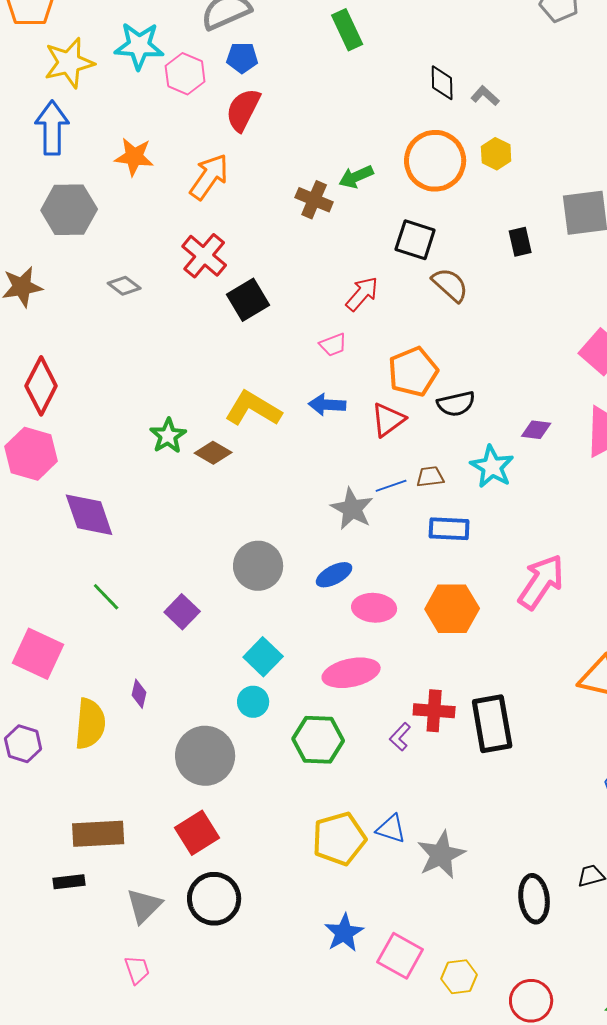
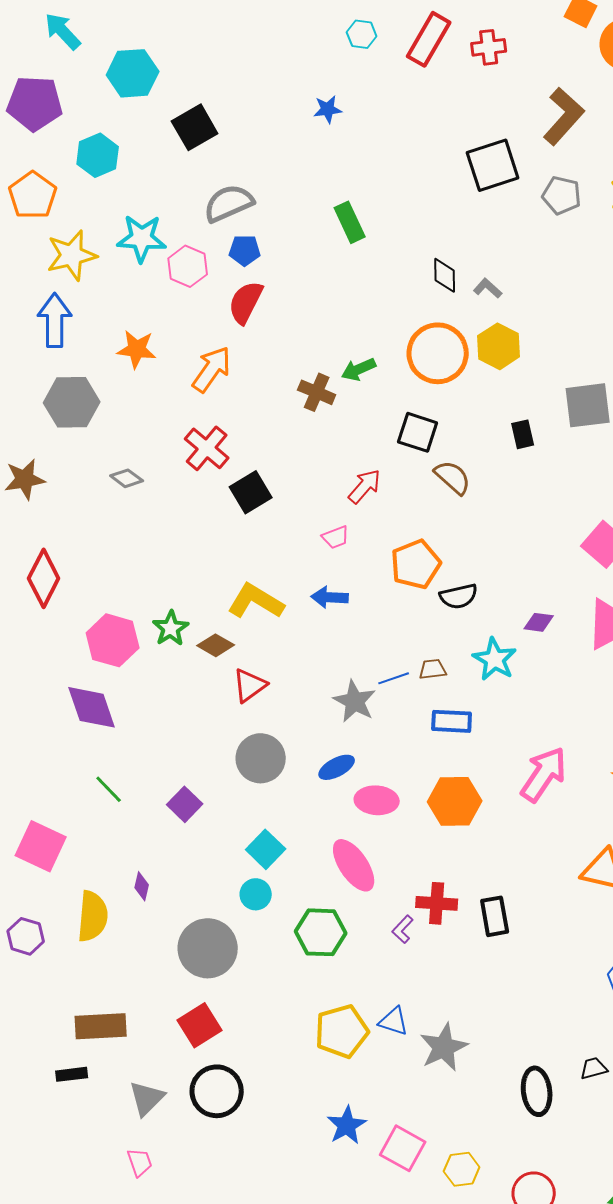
yellow hexagon: (496, 154) -> (499, 346), size x1.4
red triangle: (388, 420) -> (250, 685), moved
pink hexagon: (31, 454) -> (113, 640), moved
pink ellipse: (351, 673) -> (354, 865), turned 68
black rectangle: (492, 724) -> (495, 916), size x0.7

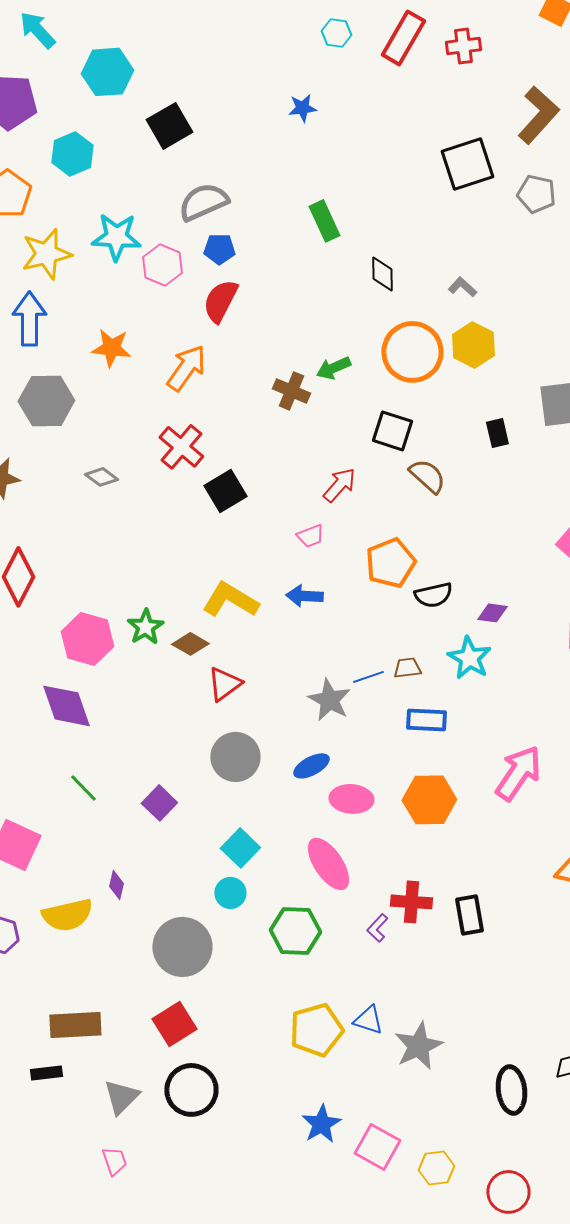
black diamond: (445, 275) -> (382, 274), moved
purple diamond: (539, 622) -> (492, 613), moved
yellow semicircle: (93, 916) -> (67, 915), turned 72

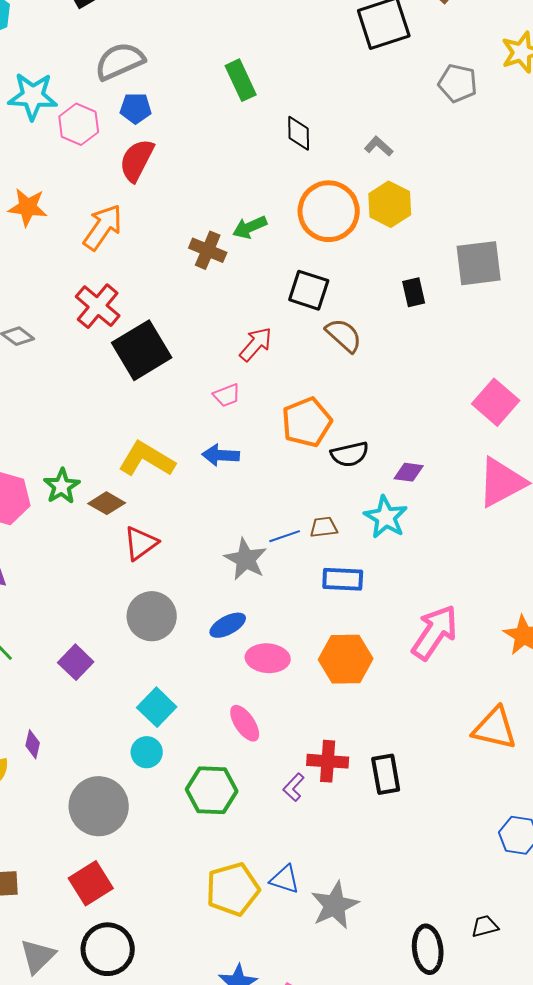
gray pentagon: (536, 194) -> (458, 83), moved
black square: (225, 491) -> (142, 350), size x1.4
pink ellipse: (328, 864) -> (245, 723), size x0.7

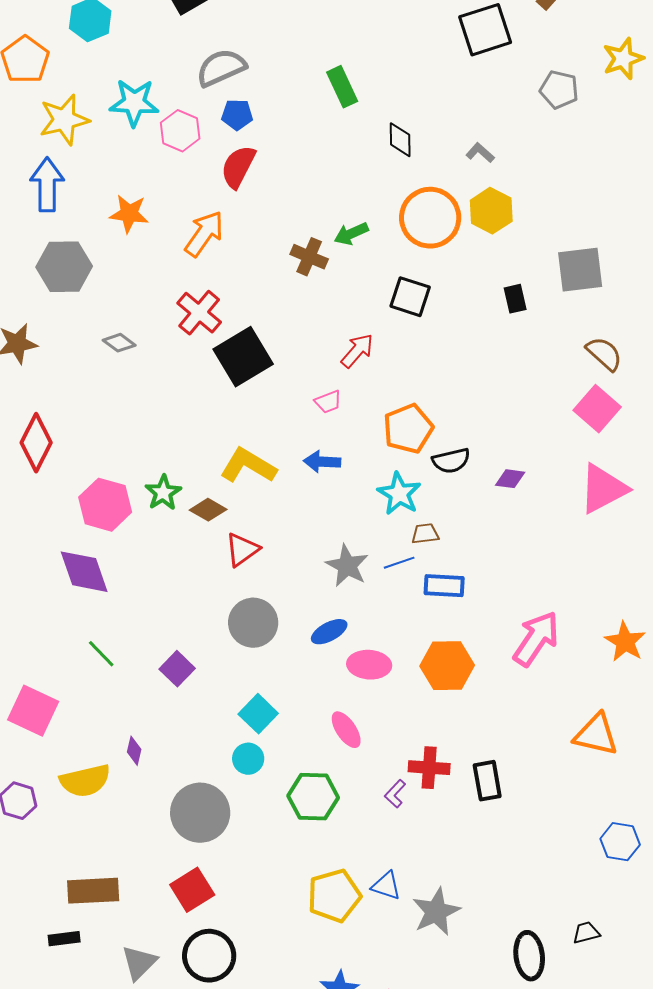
brown semicircle: (344, 335) -> (604, 354), moved
cyan star: (386, 517) -> (399, 494), moved
blue line: (285, 536) -> (399, 563), moved

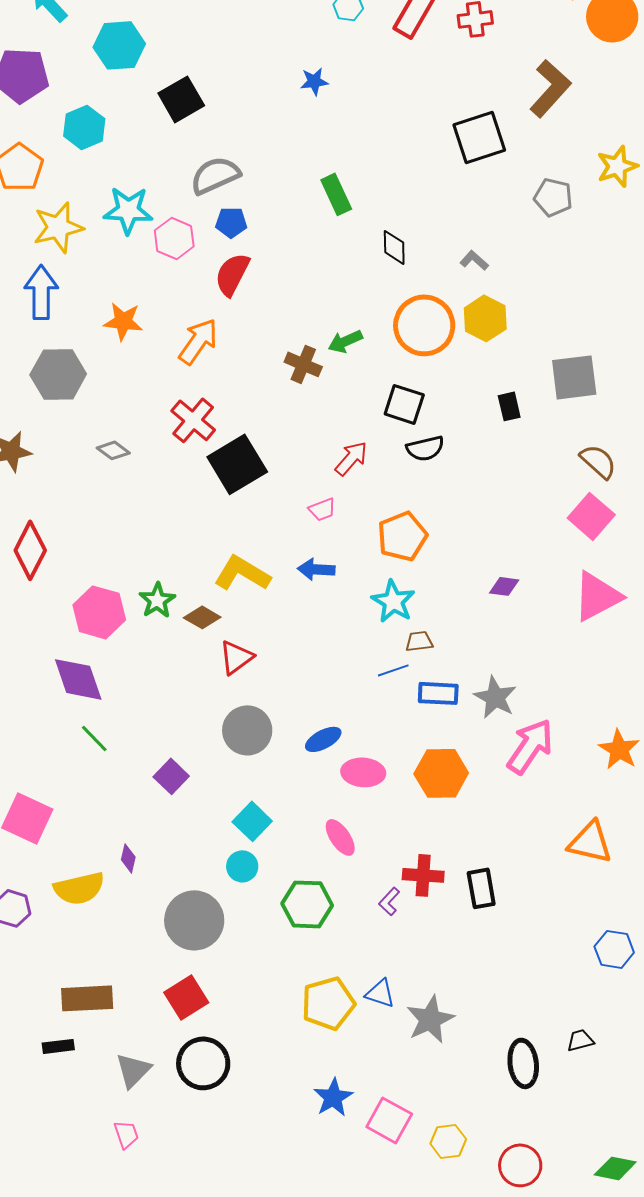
black semicircle: (451, 461) -> (425, 448), moved
gray star: (347, 566) -> (495, 697), moved
green line: (101, 654) -> (94, 738), moved

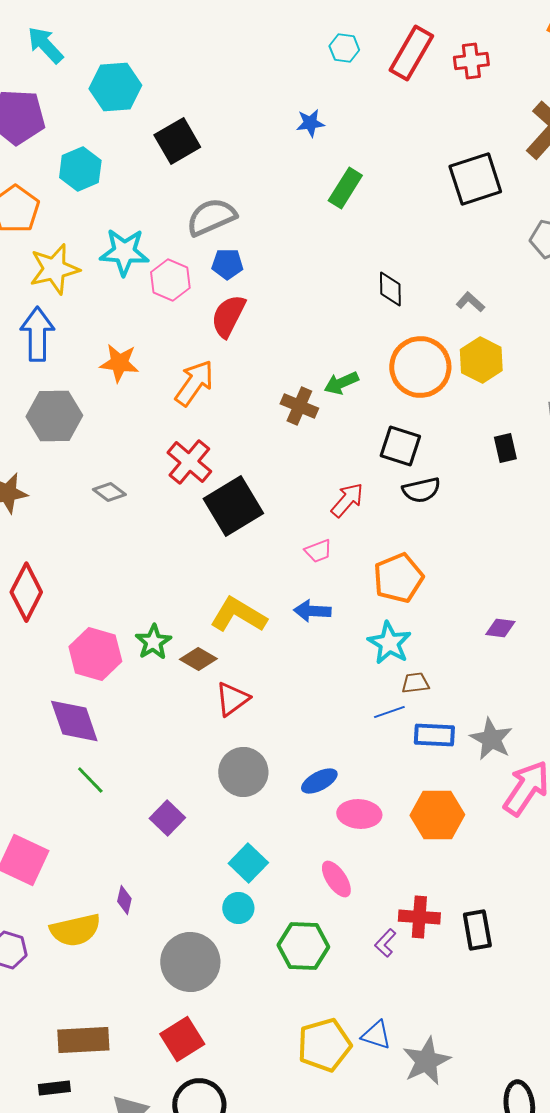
green rectangle: (336, 194) -> (345, 188), moved, turned 57

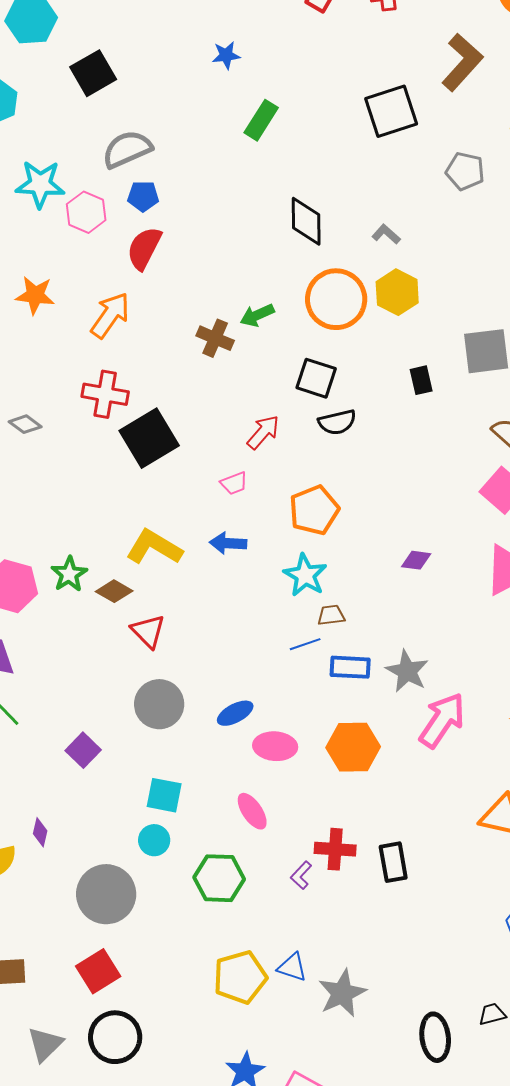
black diamond: (390, 289) -> (306, 221), size x1.4
red cross: (189, 462) -> (105, 394), turned -30
red triangle: (232, 699) -> (148, 631), turned -39
cyan square: (248, 863) -> (164, 795), turned -33

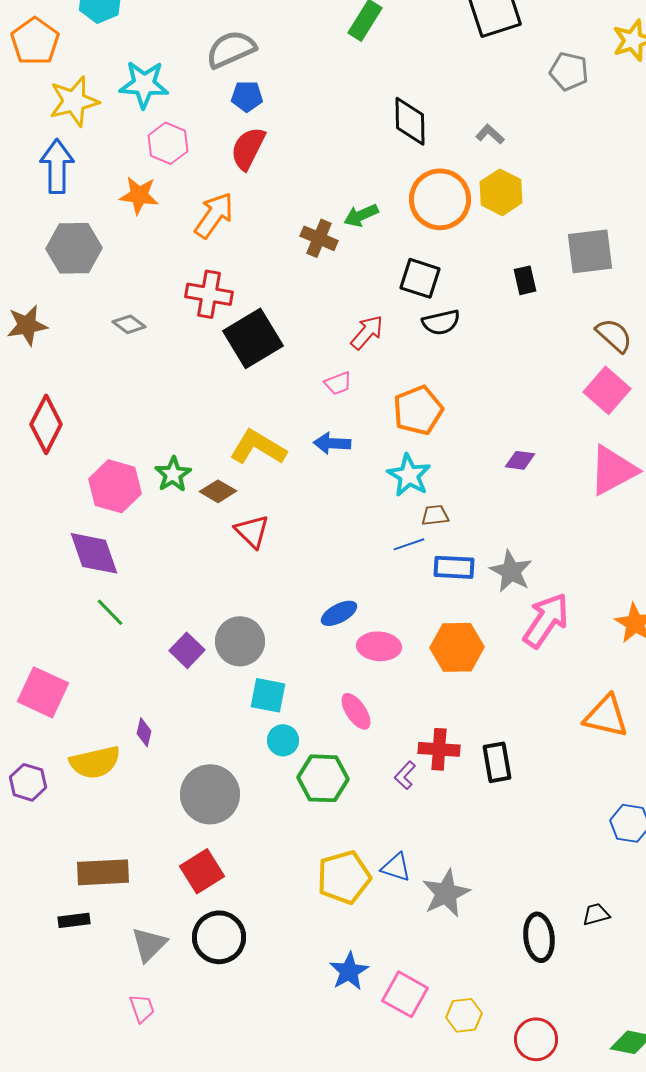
pink hexagon: (86, 212) -> (168, 143), moved
gray circle: (159, 704) -> (240, 641), moved
cyan circle: (154, 840) -> (283, 740), moved

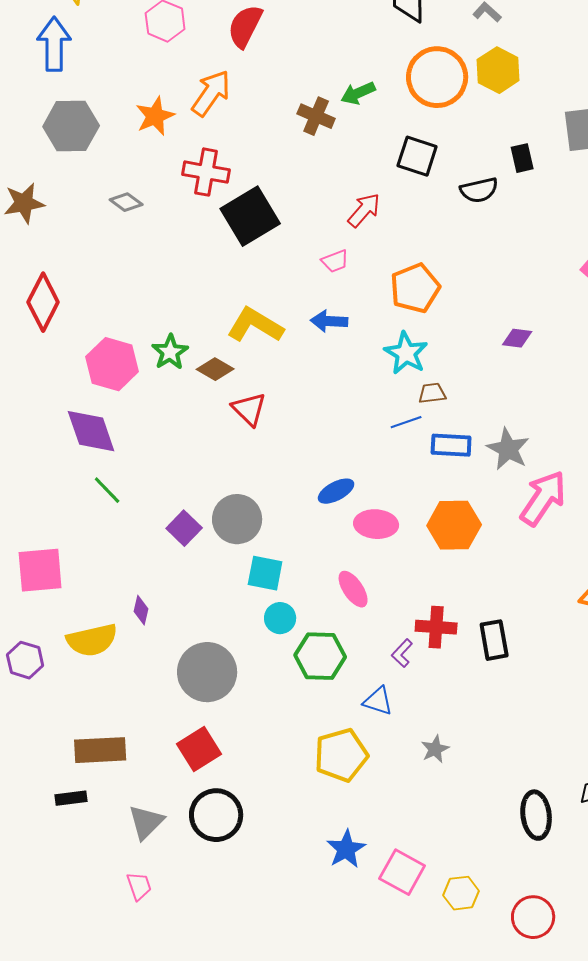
orange star: (139, 195) -> (155, 116), moved, turned -30
black semicircle: (441, 322) -> (479, 190), moved
pink square: (43, 692) -> (40, 570), turned -30
blue triangle: (396, 867) -> (378, 701), moved
gray star: (446, 893) -> (435, 749), moved, size x0.6

